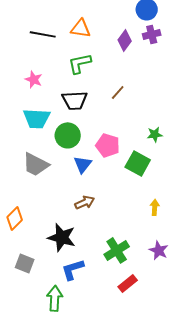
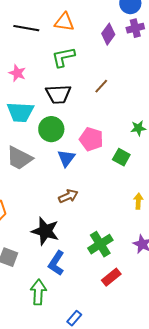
green square: (138, 163) -> (121, 157), size x0.7
blue L-shape: (73, 269) -> (56, 263), turned -40

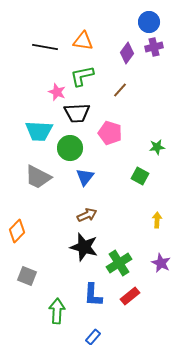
pink star: (17, 73) -> (57, 92), moved
brown line: (101, 86) -> (120, 90), moved
pink pentagon: (91, 139) -> (110, 133), moved
black star: (45, 231) -> (84, 247), moved
blue L-shape: (56, 263) -> (93, 295), moved, turned -30

